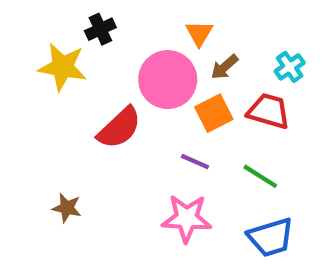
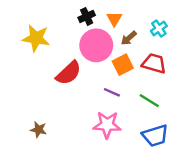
black cross: (100, 29) -> (87, 16), moved
cyan cross: (290, 67) -> (159, 29), moved
brown star: (67, 208) -> (39, 130), moved

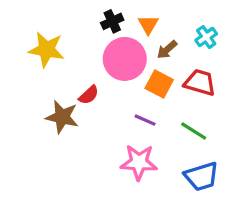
orange square: (123, 65) -> (159, 84), turned -35
red semicircle: (69, 73) -> (89, 95), size x0.6
brown star: (39, 130) -> (62, 117), moved, size x1.5

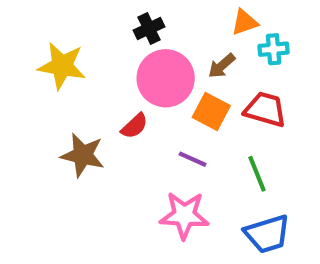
orange triangle: (148, 25) -> (244, 22), moved, turned 40
cyan cross: (206, 37) -> (274, 49), turned 30
red semicircle: (89, 95) -> (134, 126), moved
green line: (194, 131) -> (257, 174), turned 36

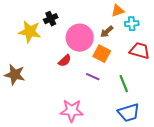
black cross: (149, 28) -> (51, 19), moved
red trapezoid: (265, 109) -> (140, 51), moved
brown star: (83, 155) -> (15, 75), moved
pink star: (184, 215) -> (72, 111), moved

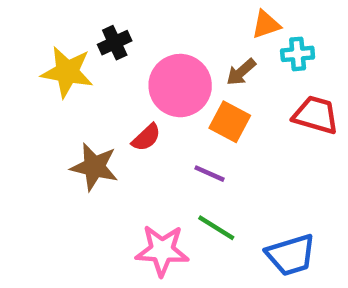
brown star: (15, 75) -> (94, 167), moved
green line: (124, 84) -> (216, 228), moved, turned -36

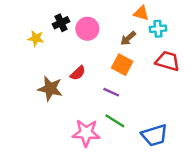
orange triangle: (266, 25) -> (141, 13), turned 35
yellow star: (67, 72) -> (36, 38), size x0.6
pink circle: (180, 86) -> (87, 29), moved, size x0.7

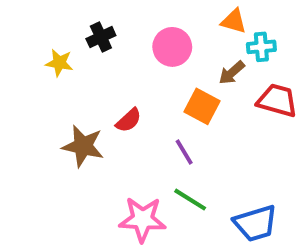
pink circle: (87, 29) -> (172, 47), moved
brown arrow: (128, 38) -> (232, 73), moved
purple line: (111, 92) -> (184, 152), turned 35

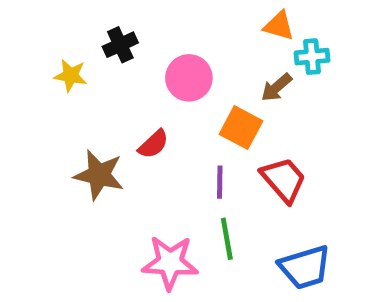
pink circle: (172, 47) -> (189, 78), moved
red trapezoid: (277, 100) -> (284, 180), moved, turned 33
purple line: (184, 152) -> (220, 182), turned 32
green line: (190, 200) -> (227, 239), turned 48

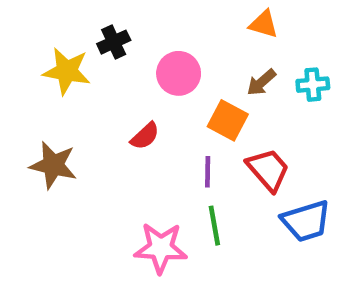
cyan cross: (312, 57) -> (313, 85), moved
yellow star: (71, 76) -> (67, 71), size x1.5
brown star: (99, 175) -> (53, 165), moved
blue trapezoid: (305, 267) -> (306, 221), moved

